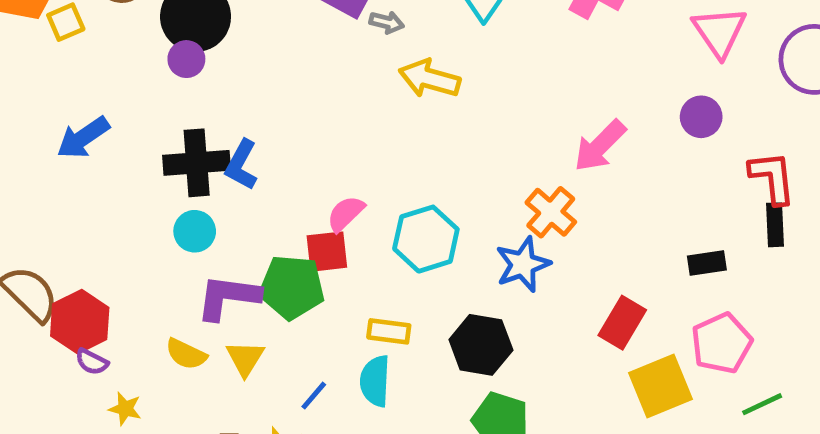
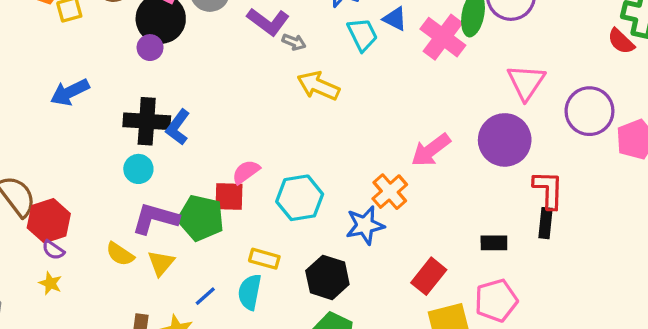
purple circle: (701, 117) -> (505, 140), size x1.8
yellow star: (125, 409) -> (50, 283), moved

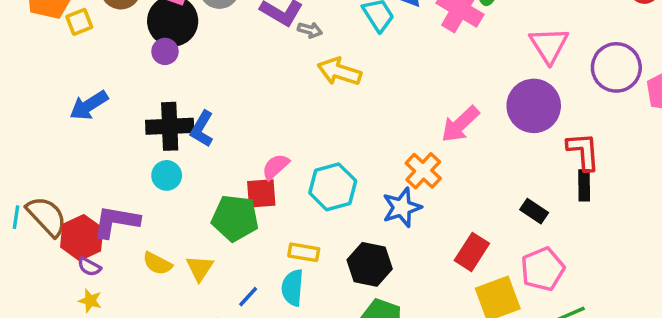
purple L-shape: (155, 218) -> (116, 222), moved
black rectangle: (494, 243) -> (534, 211), turned 40

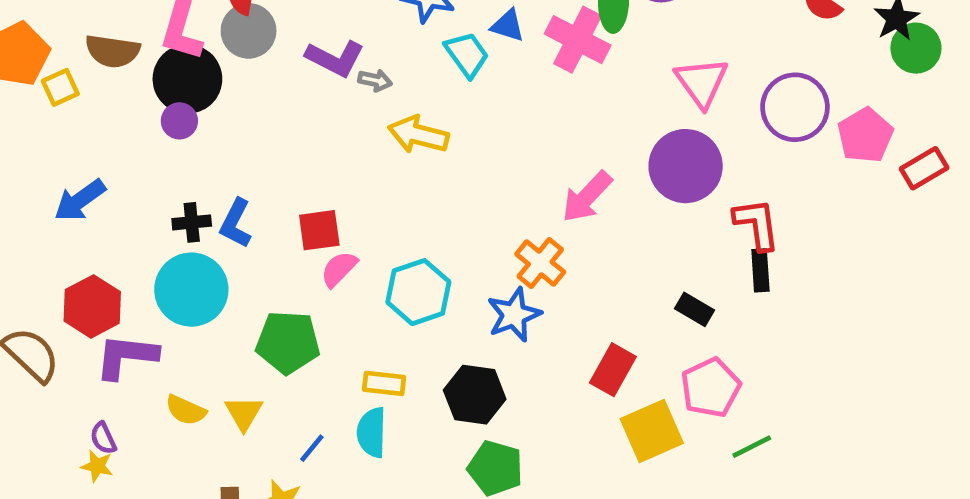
black cross: (170, 126) -> (192, 222), size x0.6
cyan circle: (167, 175) -> (191, 290), size x1.8
red square: (261, 193) -> (319, 230), moved
red hexagon: (82, 238) -> (92, 306), moved
purple semicircle: (89, 267) -> (103, 438), moved, turned 40

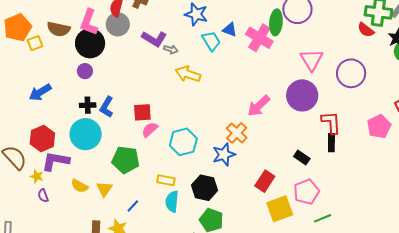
purple circle: (179, 121) -> (85, 71), moved
pink pentagon: (865, 135) -> (379, 126), moved
cyan semicircle: (372, 432) -> (172, 202), moved
yellow star: (97, 466) -> (37, 176), moved

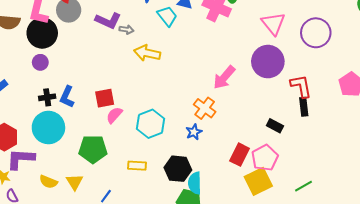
blue star: (224, 154) -> (194, 132), size x0.7
pink pentagon: (306, 192) -> (265, 158), moved
cyan semicircle: (172, 202) -> (195, 183), moved

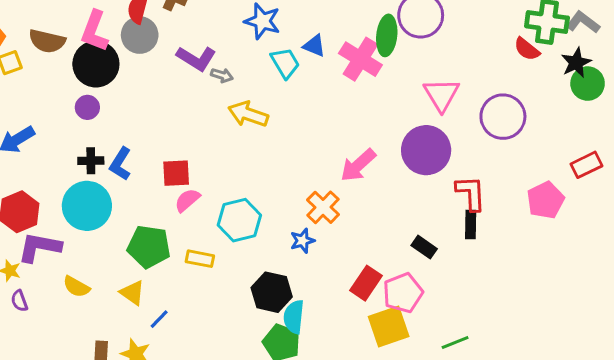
yellow rectangle: (137, 166) -> (200, 259), moved
yellow triangle: (75, 182) -> (132, 293), moved, turned -30

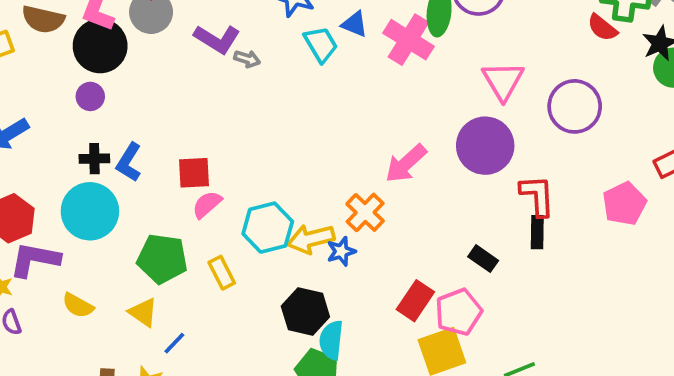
yellow arrow: (248, 114) -> (311, 239), moved, turned -33
yellow rectangle: (200, 259) -> (222, 273), turned 52

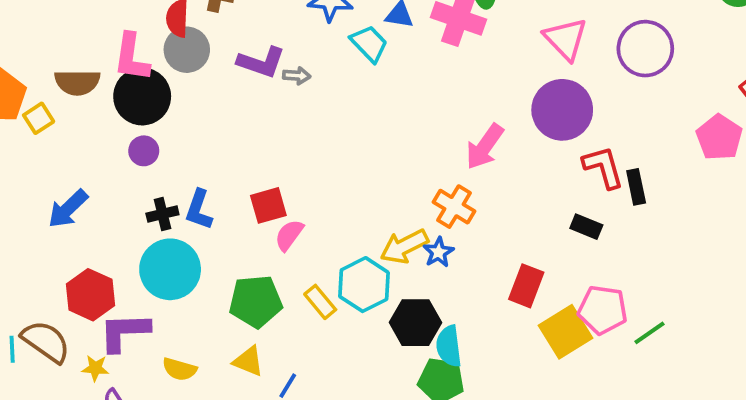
red L-shape: (537, 196) -> (603, 167), moved
cyan hexagon: (268, 228) -> (364, 285), moved
pink pentagon: (458, 312) -> (603, 310), moved, turned -30

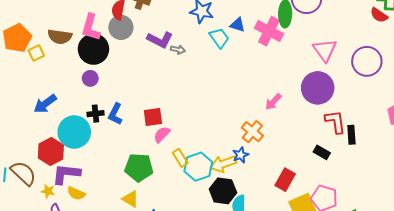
pink arrow: (485, 147) -> (273, 102), size x0.7
yellow arrow: (404, 246) -> (223, 164), moved
cyan circle: (170, 269) -> (74, 132), moved
yellow rectangle: (320, 302) -> (180, 158), moved
yellow semicircle: (180, 369) -> (76, 193), moved

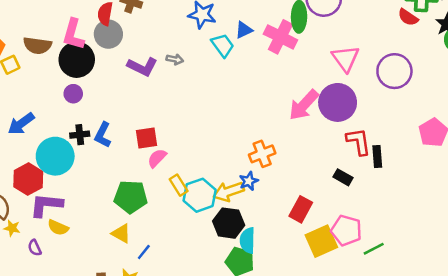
blue triangle: (238, 25) -> (244, 30), turned -42
purple L-shape: (160, 40) -> (142, 67), moved
pink arrow: (273, 102) -> (304, 105), moved, size x1.6
orange cross: (252, 132) -> (262, 154), turned 30
yellow star: (48, 191) -> (12, 228), moved

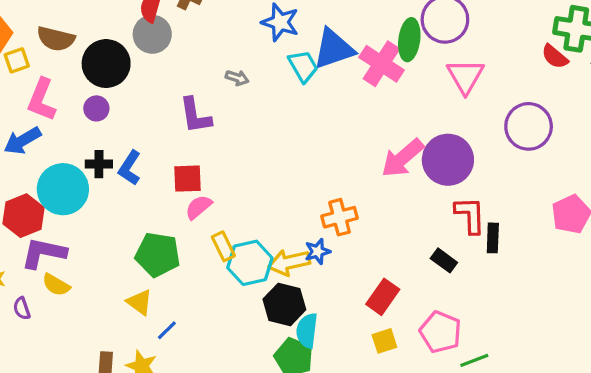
blue triangle: (244, 30) -> (334, 49), size x1.8
pink L-shape: (73, 34) -> (42, 100), moved
pink triangle: (346, 59) -> (465, 76), moved
purple L-shape: (142, 67) -> (195, 116), moved, turned 48
yellow square: (321, 241) -> (384, 341), moved, size x0.6

